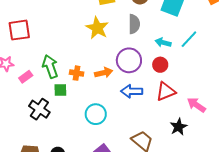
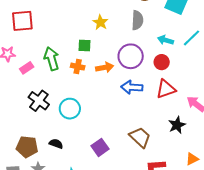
yellow star: (97, 28) -> (100, 22), size x0.7
green square: (60, 90) -> (85, 46), moved
cyan circle: (96, 114) -> (70, 109), moved

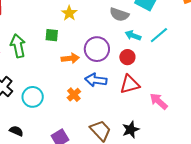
gray semicircle: (137, 20) -> (119, 14), moved, turned 102
orange cross: (78, 67) -> (74, 95), moved, turned 32
black star: (177, 125) -> (131, 129), moved

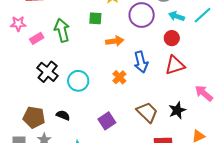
purple circle: (97, 49) -> (142, 15), moved
blue arrow: (96, 80) -> (141, 62), turned -110
pink arrow: (159, 101) -> (204, 93), moved

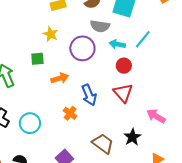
red circle: (172, 38) -> (124, 66), moved
red triangle: (175, 65) -> (123, 93), turned -45

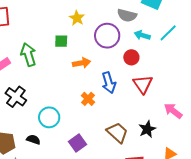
red circle: (124, 66) -> (131, 57), moved
cyan circle: (30, 123) -> (49, 117), moved

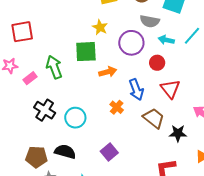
green square: (61, 41) -> (86, 52), size x1.6
cyan circle: (49, 117) -> (75, 118), moved
black star: (147, 129) -> (178, 133), turned 30
brown trapezoid: (117, 133) -> (154, 118), moved
black semicircle: (33, 140) -> (65, 152), size x1.5

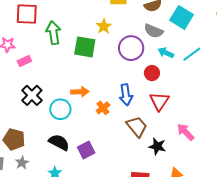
green arrow: (54, 67) -> (53, 33), moved
orange arrow: (108, 72) -> (80, 92), moved
black semicircle: (65, 152) -> (59, 142), moved

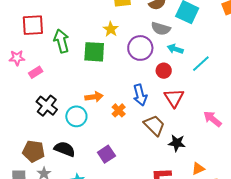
cyan line: (192, 54) -> (201, 64), moved
pink arrow: (185, 132) -> (212, 119), moved
black semicircle: (59, 142) -> (65, 149), moved

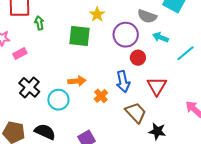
green arrow: (61, 41) -> (39, 23), moved, size x0.6
red circle: (164, 71) -> (138, 58), moved

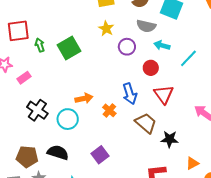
yellow star: (97, 14) -> (106, 29), moved
purple circle: (126, 35) -> (127, 47), size x0.7
green square: (79, 36) -> (69, 48), moved, turned -30
red circle: (138, 58) -> (151, 68), moved

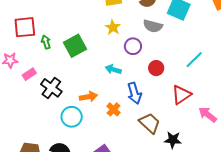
cyan arrow: (162, 45) -> (113, 69), moved
red triangle: (164, 94) -> (181, 95), moved, turned 30
black cross: (37, 110) -> (51, 88), moved

